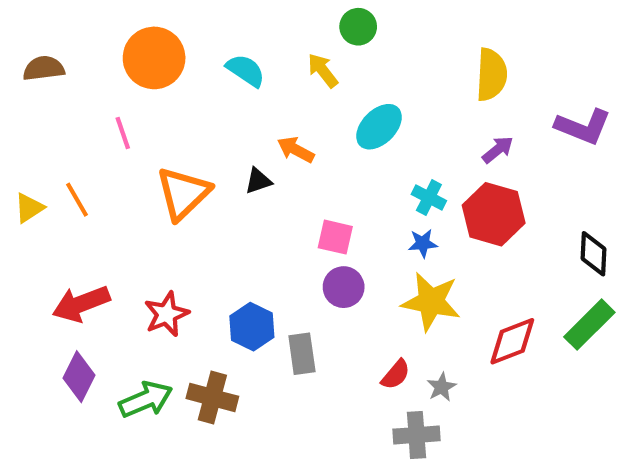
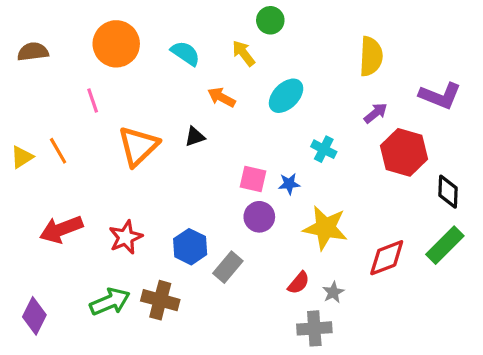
orange arrow: (296, 150) -> (222, 97), moved
red hexagon: (494, 214) -> (404, 152), moved
blue star: (423, 243) -> (289, 184), moved
gray rectangle: (302, 354) -> (228, 267), turned 48
purple diamond: (79, 377) -> (34, 316), moved

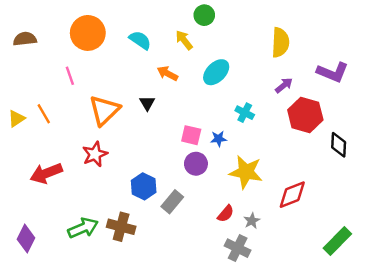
black triangle: (195, 137) -> (147, 103), turned -42
red star: (126, 237) -> (95, 154), moved
green rectangle: (445, 245) -> (337, 241), moved
gray cross: (314, 328) -> (238, 248), turned 30

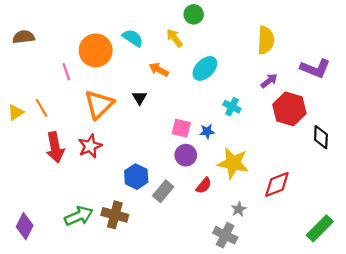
orange circle: (88, 33) -> (96, 50), moved
red arrow: (46, 173) -> (55, 147), moved, turned -80
red semicircle: (226, 214) -> (204, 186), moved

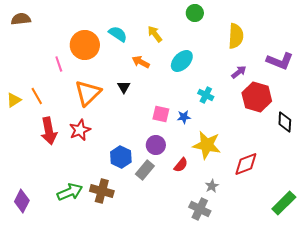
green circle: (194, 14) -> (195, 13), moved
brown semicircle: (24, 37) -> (21, 19), moved
purple circle: (186, 155) -> (156, 145), moved

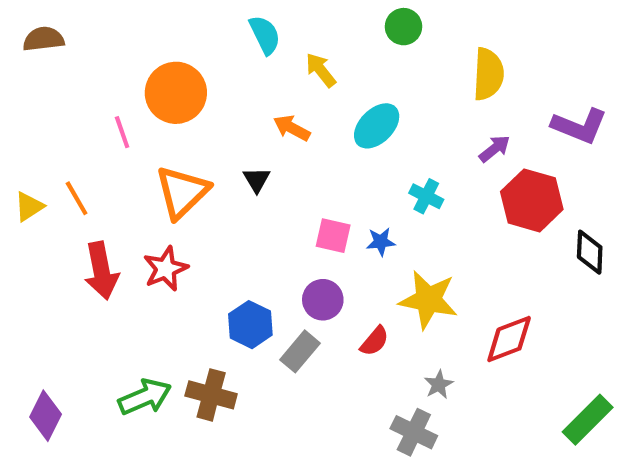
cyan semicircle: (118, 34) -> (265, 35), moved, turned 30

